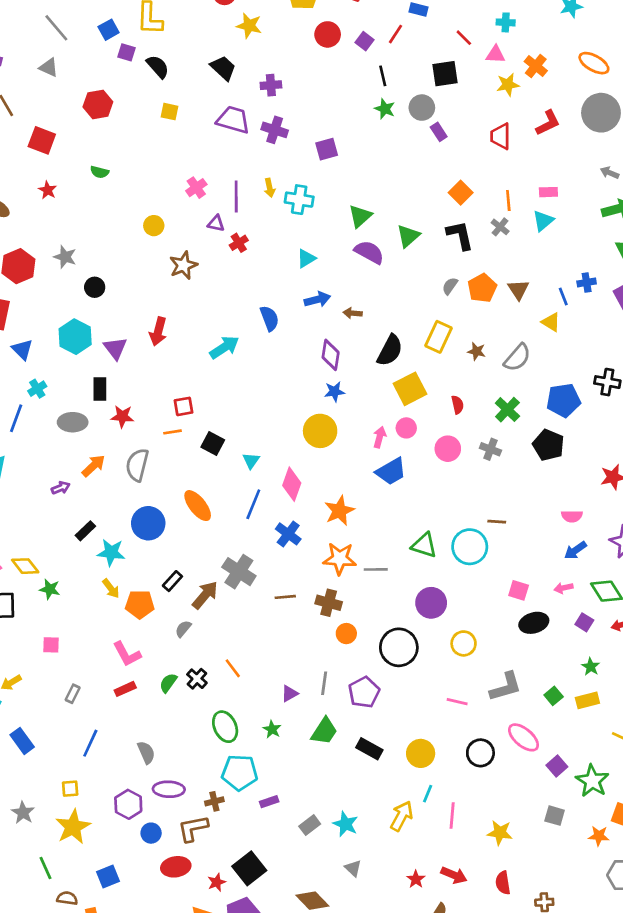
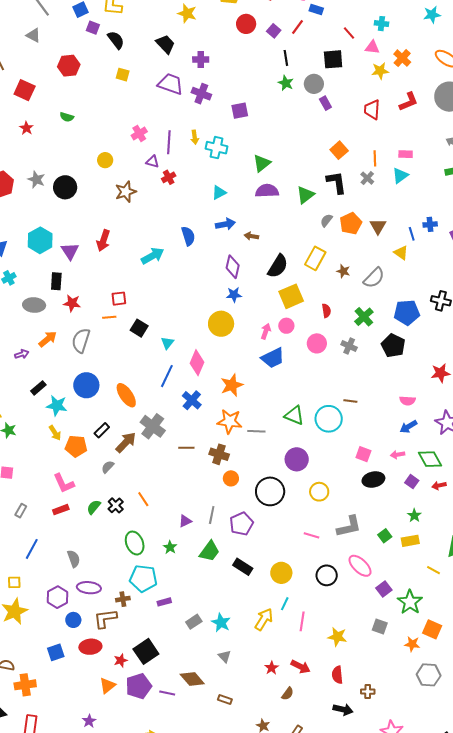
green triangle: (408, 236) -> (305, 195), moved
purple semicircle: (369, 252) -> (267, 191), turned -35
black circle: (95, 287) -> (65, 187), moved, size x1.5
orange ellipse: (198, 506) -> (126, 395), moved
blue square: (108, 876) -> (56, 652), moved

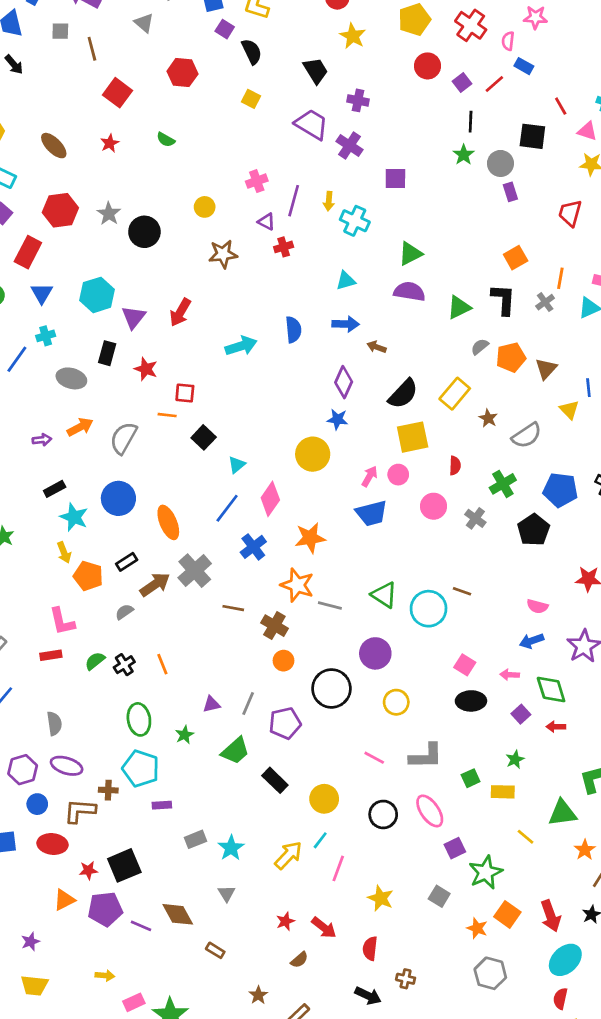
red star: (72, 303) -> (146, 369), moved

